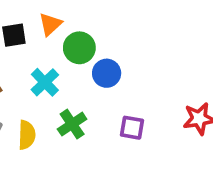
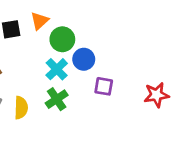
cyan cross: (45, 82) -> (57, 69), moved
purple square: (132, 128) -> (104, 86), moved

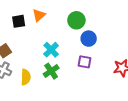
green circle: (62, 39) -> (76, 20), moved
blue circle: (84, 59) -> (89, 39), moved

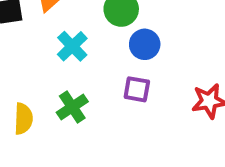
cyan cross: (51, 50) -> (72, 46), moved

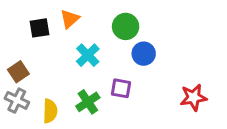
purple square: (137, 89) -> (121, 88), moved

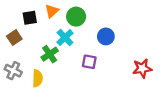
green circle: (126, 26) -> (76, 17), moved
brown square: (18, 72) -> (14, 38), moved
green cross: (88, 102) -> (50, 54), moved

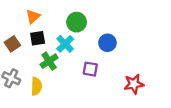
orange triangle: (52, 11) -> (33, 16), moved
black square: (30, 18) -> (38, 38), moved
red star: (142, 68) -> (134, 84), moved

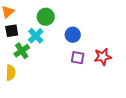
purple square: (90, 69) -> (78, 58), moved
red star: (134, 84) -> (103, 57), moved

